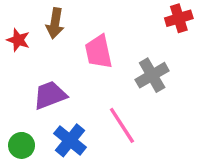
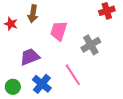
pink trapezoid: (98, 52) -> (59, 31), turned 30

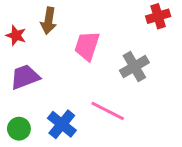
purple trapezoid: (30, 57) -> (25, 77), moved
pink line: (73, 75) -> (108, 111), turned -30

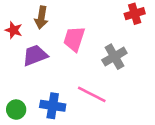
purple trapezoid: (25, 77) -> (35, 55), moved
blue cross: (62, 124) -> (53, 106), turned -30

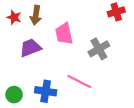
red star: (14, 30) -> (14, 17), moved
pink trapezoid: (74, 39) -> (64, 34), turned -30

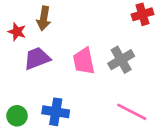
red star: (14, 17) -> (17, 32), moved
pink trapezoid: (64, 34) -> (84, 61), moved
pink line: (79, 82) -> (132, 112), moved

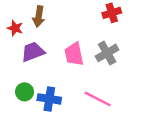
red cross: (142, 14) -> (112, 13), moved
pink line: (132, 112) -> (98, 99), moved
green circle: (17, 116) -> (25, 92), moved

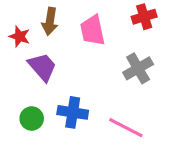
purple trapezoid: (33, 52) -> (42, 67), turned 70
pink trapezoid: (74, 54) -> (92, 30), moved
blue cross: (49, 99) -> (73, 112), moved

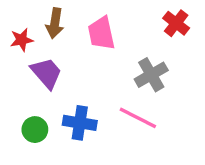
red cross: (144, 17) -> (176, 23), moved, turned -35
red star: (20, 36) -> (22, 40), turned -30
pink line: (126, 128) -> (138, 118), moved

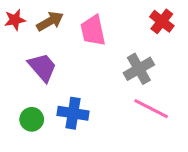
brown arrow: (55, 23) -> (50, 21), turned -128
red star: (22, 40) -> (15, 20), moved
pink line: (138, 118) -> (151, 109), moved

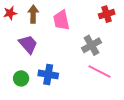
brown arrow: (50, 21) -> (33, 14), turned -60
red cross: (162, 21) -> (107, 14), turned 35

